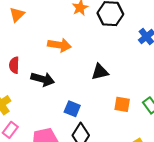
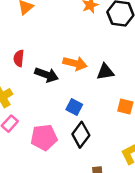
orange arrow: (59, 45) -> (75, 63), moved

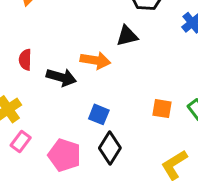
black triangle: (105, 72) -> (127, 36), moved
pink pentagon: (44, 137) -> (64, 155), turned 30

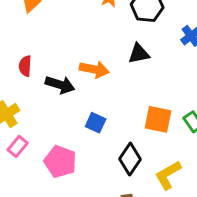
black triangle: (127, 36) -> (139, 54), moved
orange square: (162, 109) -> (158, 119), size x1.4
black diamond: (110, 148) -> (130, 159), moved

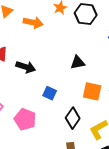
black triangle: (139, 54) -> (78, 62), moved
orange arrow: (94, 69) -> (33, 23), moved

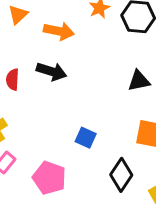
black triangle: (78, 62) -> (139, 81), moved
black arrow: (26, 67) -> (52, 71), moved

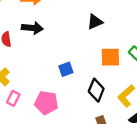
blue square: (86, 138) -> (66, 69), turned -32

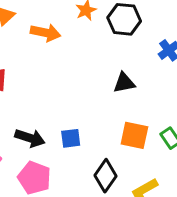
black arrow: (32, 28) -> (30, 138), moved

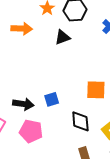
black triangle: (124, 83) -> (62, 37), moved
black diamond: (105, 176) -> (80, 121), turned -30

